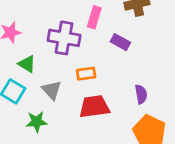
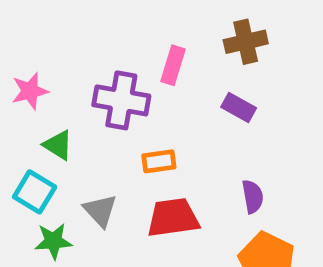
purple rectangle: (120, 42) -> (239, 107), moved
gray triangle: (52, 90) -> (100, 211), moved
green star: (37, 122) -> (53, 241), moved

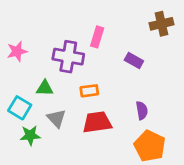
brown cross: (246, 42) -> (162, 24), moved
green triangle: (58, 145) -> (45, 88), moved, turned -30

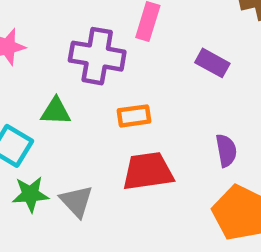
gray triangle: (56, 118) -> (76, 201), moved

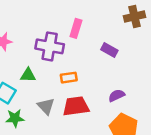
purple semicircle: (226, 150) -> (117, 95), turned -105
gray triangle: (76, 201) -> (46, 106), moved

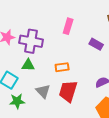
purple cross: (50, 46) -> (31, 41), moved
red trapezoid: (76, 106) -> (68, 91), turned -65

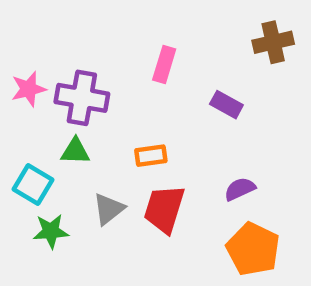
gray triangle: (43, 91) -> (109, 209), turned 35

